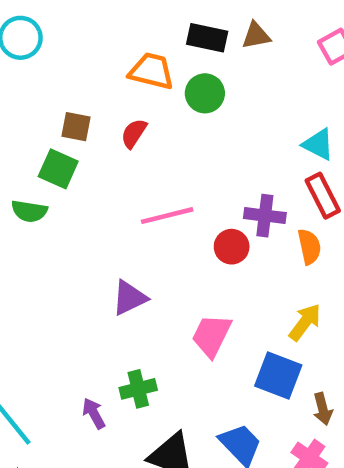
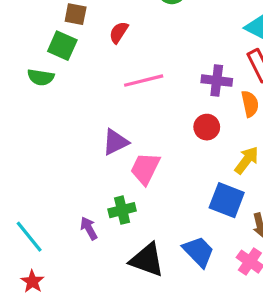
red semicircle: (134, 133) -> (119, 32), moved
red circle: (232, 247) -> (207, 127), moved
pink trapezoid: (212, 336) -> (145, 169), moved

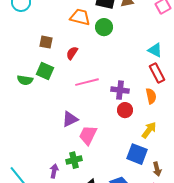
green square: (62, 46) -> (45, 71), moved
purple cross: (217, 81) -> (120, 90), moved
purple arrow: (89, 228) -> (54, 171), turned 40

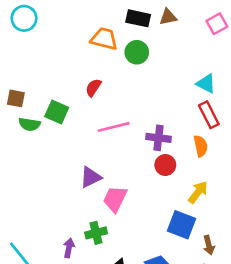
brown square: (46, 42) -> (16, 98), moved

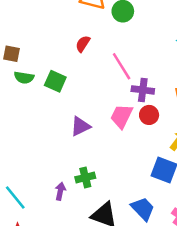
green square: (57, 112) -> (55, 81), moved
pink line: (114, 127) -> (122, 66), moved, turned 72
pink trapezoid: (115, 199) -> (122, 116), moved

